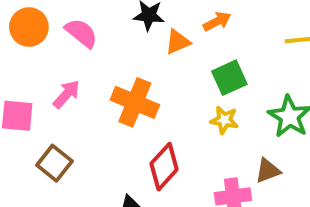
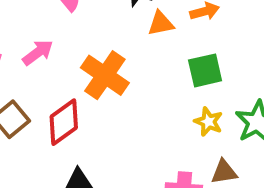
yellow star: (224, 120) -> (208, 122), moved
red diamond: (164, 167) -> (64, 122), moved

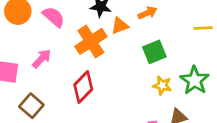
orange cross: (105, 75) -> (91, 41), moved, turned 32
red diamond: (64, 122) -> (83, 87), moved

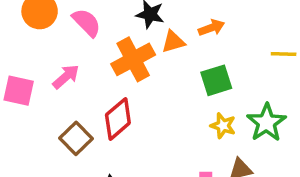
brown square: (31, 106) -> (76, 138), moved

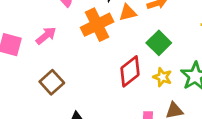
green square: (216, 80) -> (159, 43), turned -30
red diamond: (118, 119) -> (130, 71), moved

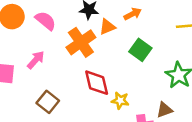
red diamond: (130, 71) -> (97, 83), moved, turned -56
yellow star: (162, 77) -> (120, 101), moved

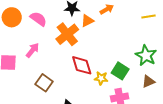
green square: (140, 50) -> (120, 71), moved
brown triangle: (164, 110) -> (148, 81), moved

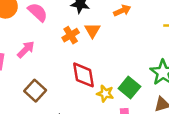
orange triangle: (87, 21) -> (92, 30), moved, turned -40
orange cross: (67, 34) -> (71, 35), size x0.6

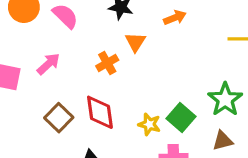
orange cross: (71, 35) -> (107, 63), moved
red diamond: (83, 75) -> (100, 112), moved

